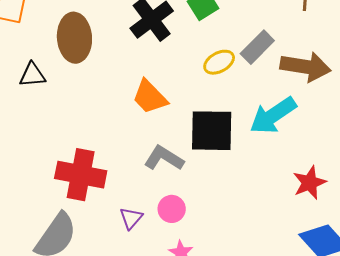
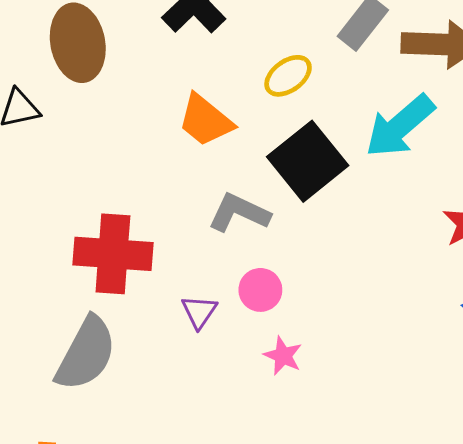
yellow ellipse: (219, 62) -> (288, 76), moved
black square: (212, 131) -> (308, 161), turned -33

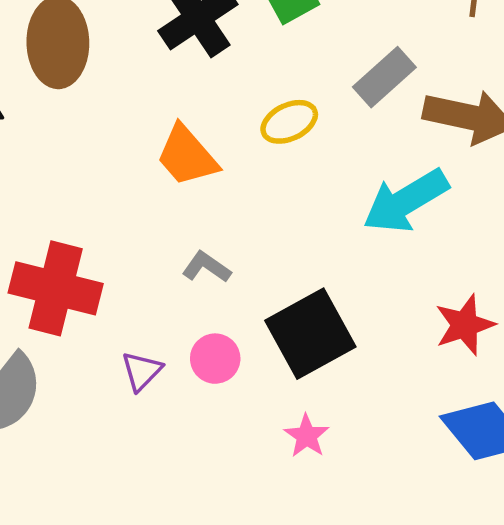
black square: (308, 161) -> (310, 334), moved
gray L-shape: (239, 213) -> (206, 267), size x0.7
pink star: (283, 356) -> (307, 436), moved

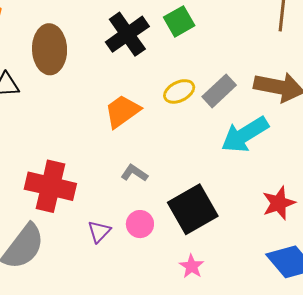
gray rectangle: (384, 77) -> (219, 91), moved
orange trapezoid: (187, 156) -> (122, 111), turned 96

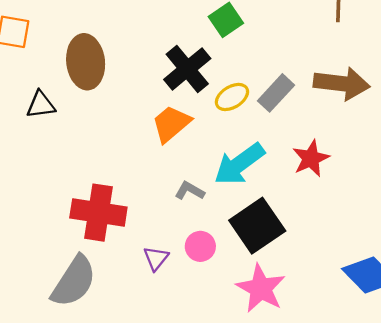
black cross: (127, 34) -> (187, 69), moved
cyan arrow: (245, 135) -> (239, 164), moved
red star: (279, 203) -> (311, 158), moved
pink star: (192, 266) -> (261, 288), size x1.8

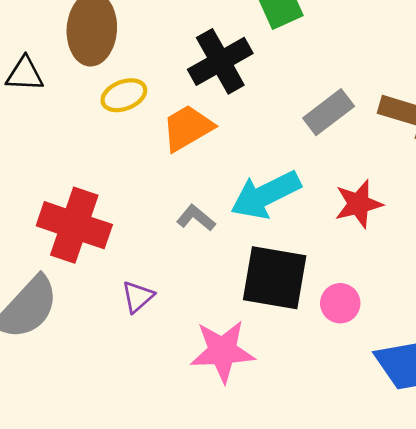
yellow ellipse: (232, 97) -> (124, 95), moved
black square: (257, 226) -> (275, 278), turned 34
pink circle: (200, 246) -> (340, 303), moved
pink star: (261, 288) -> (222, 351), moved, turned 30

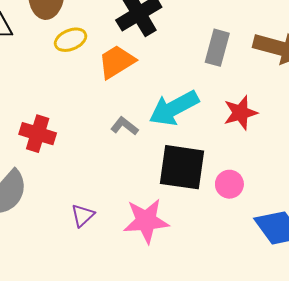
gray rectangle: (329, 112) -> (217, 48), turned -36
red cross: (74, 225) -> (38, 134), size x0.7
purple triangle: (138, 297) -> (83, 215), moved

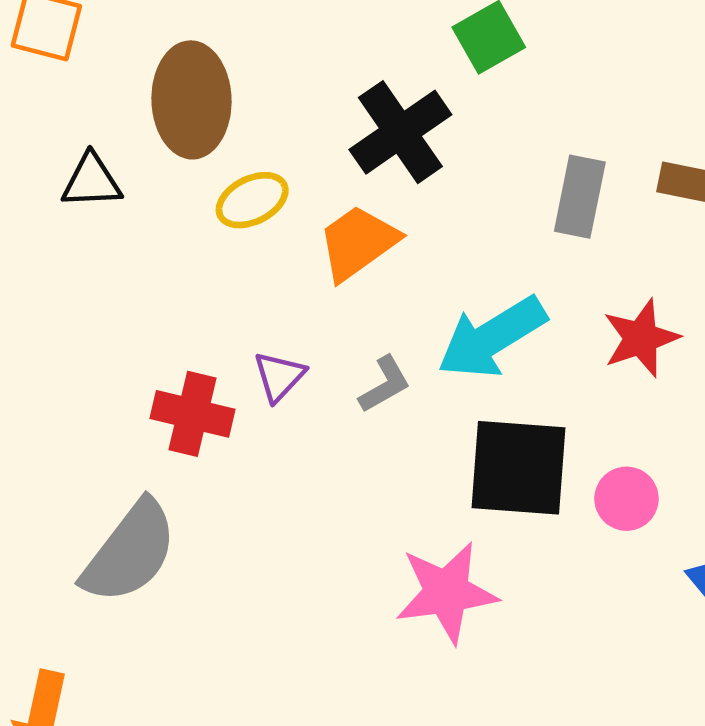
gray L-shape: (124, 126) -> (385, 384), turned 116
purple triangle: (83, 215) -> (279, 376), moved

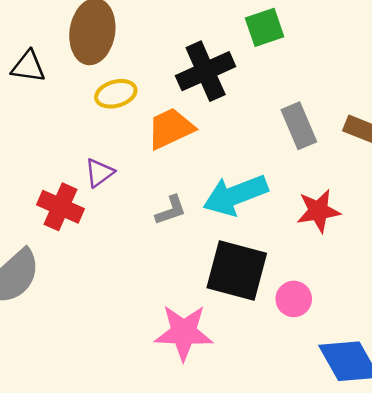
gray rectangle: (580, 197) -> (299, 126), turned -45
purple triangle: (279, 376) -> (99, 173), moved

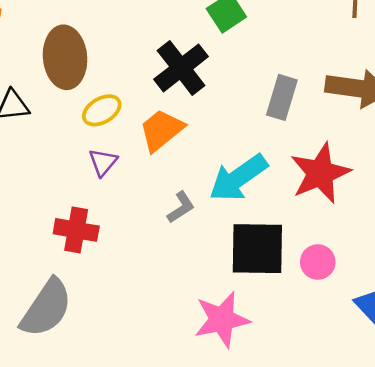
gray rectangle: (299, 126) -> (282, 97), turned 54
purple triangle: (99, 173) -> (103, 162), moved
red star: (318, 211) -> (320, 173), size x1.4

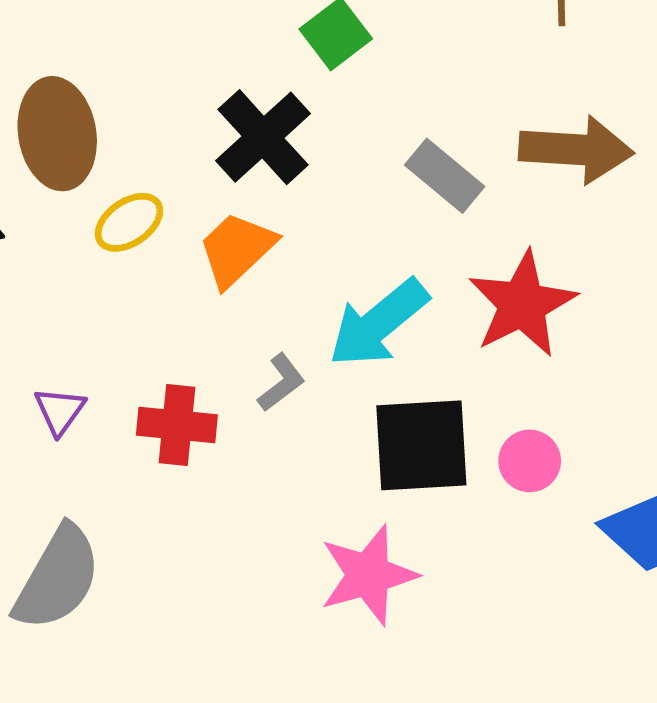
gray rectangle: (282, 97) -> (445, 176), turned -63
purple triangle: (103, 162) -> (60, 411), moved
red cross: (76, 230) -> (177, 425), moved

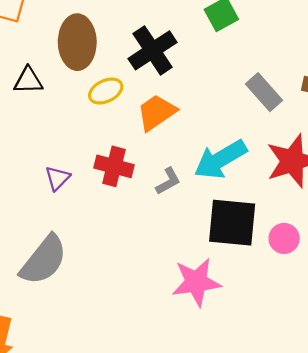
black cross: (263, 137) -> (152, 50), moved
red cross: (177, 425) -> (114, 166), moved

